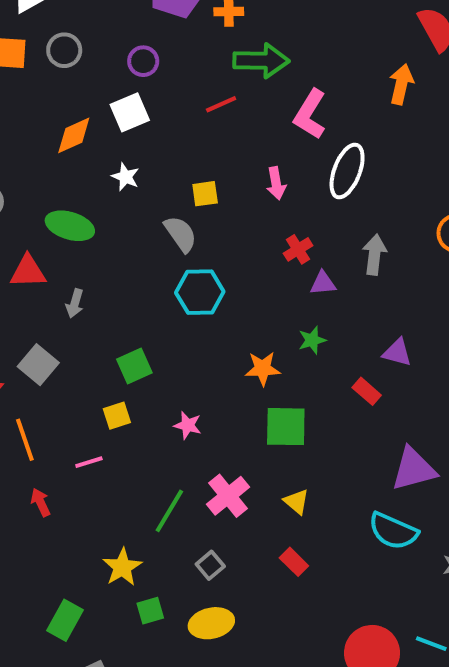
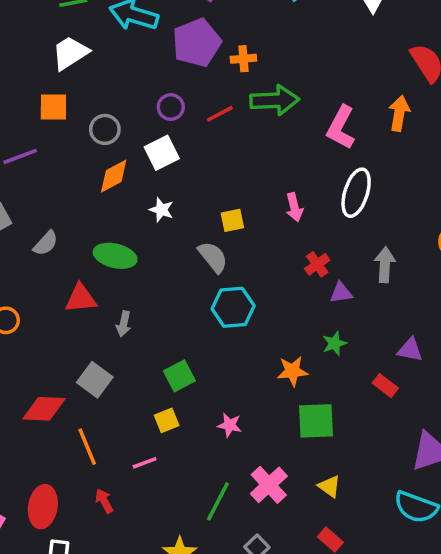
gray circle: (64, 50) -> (105, 129), moved
red line: (221, 104) -> (220, 114), moved
pink L-shape: (310, 114) -> (341, 127), moved

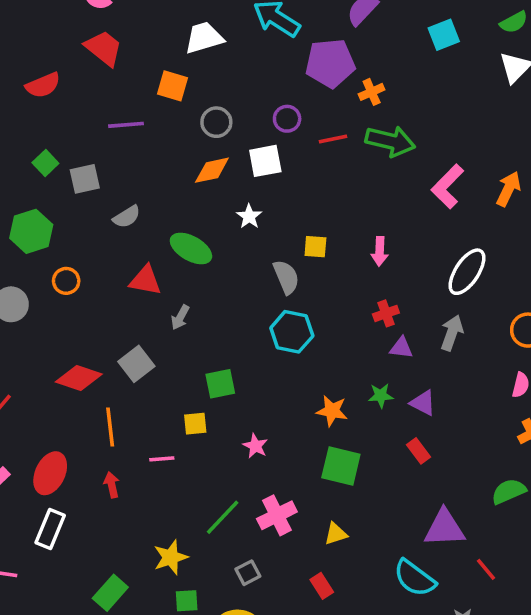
orange cross: (243, 59) -> (372, 92), turned -35
white ellipse: (356, 193) -> (467, 272), moved
purple triangle: (410, 350) -> (423, 403), moved
yellow triangle: (329, 486) -> (336, 534), turned 50

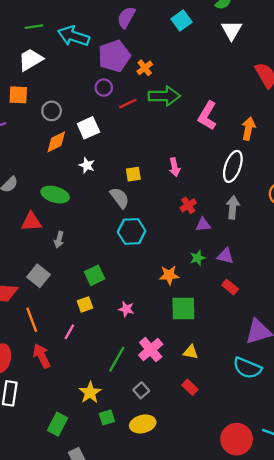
purple circle: (287, 119) -> (104, 88), moved
orange arrow: (508, 189) -> (248, 129), moved
pink line: (162, 459) -> (69, 332), turned -42
red arrow: (112, 485) -> (42, 356), size x1.5
yellow triangle: (336, 534) -> (191, 352), turned 42

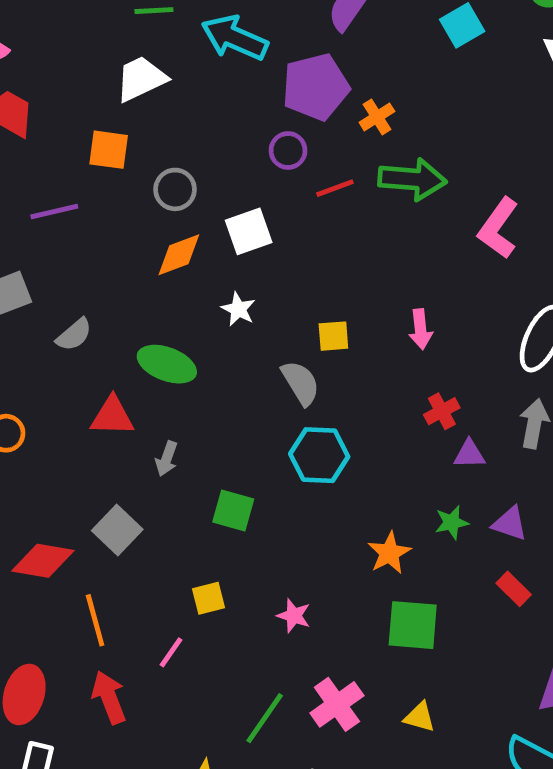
green square: (94, 275) -> (233, 510), moved, turned 36
orange star: (169, 275) -> (389, 553), turned -30

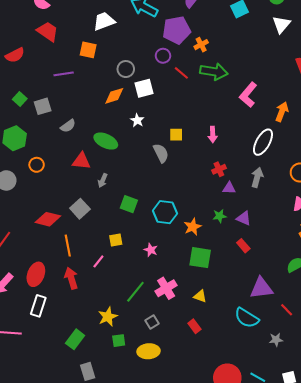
red line: (335, 188) -> (181, 73), turned 56
gray circle: (175, 189) -> (126, 69), moved
cyan hexagon: (319, 455) -> (165, 212), moved

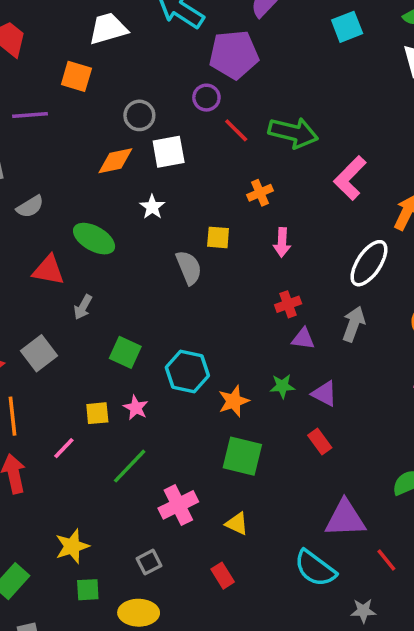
orange cross: (201, 45) -> (260, 193), moved
pink star: (151, 250) -> (136, 408), moved
green line: (135, 292) -> (130, 466), moved

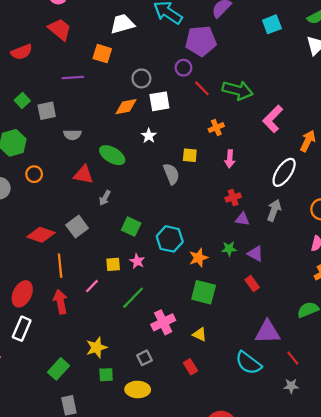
gray semicircle: (30, 207) -> (72, 135), turned 30
gray star: (363, 611) -> (291, 386), moved

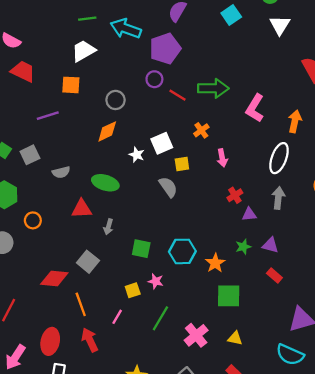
white square: (159, 101) -> (162, 143), moved

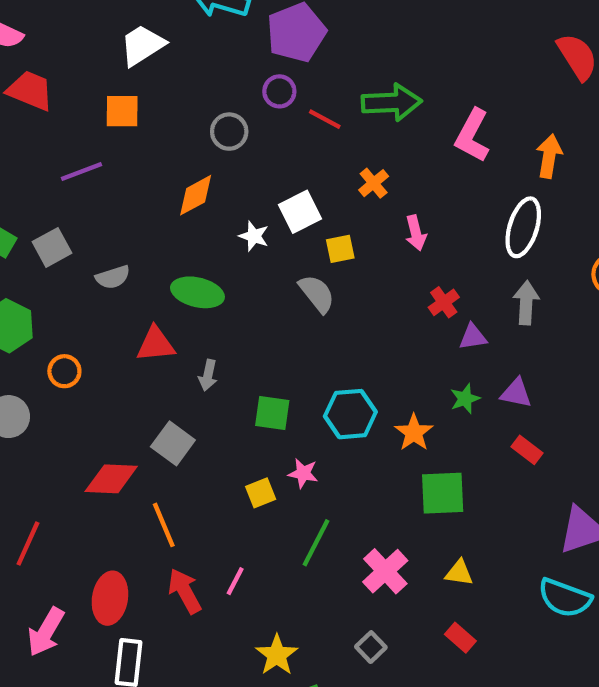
gray circle: (116, 100) -> (229, 132), moved
pink line: (117, 317) -> (235, 581), moved

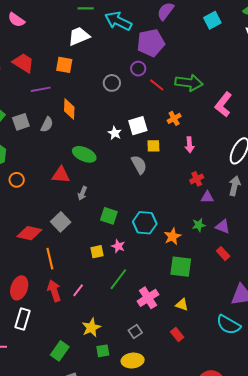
red trapezoid: (30, 91) -> (23, 63), moved
orange diamond: (196, 195) -> (69, 109), moved, turned -70
gray semicircle: (113, 277) -> (47, 125), moved, turned -56

